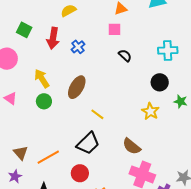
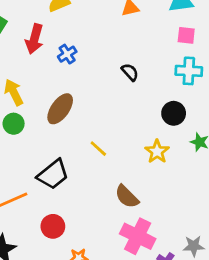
pink square: (114, 29) -> (186, 35), moved
yellow line: (97, 114) -> (98, 149), moved
black trapezoid: (88, 143) -> (53, 174), moved

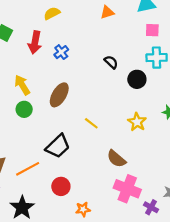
black circle: (174, 113) -> (137, 79), moved

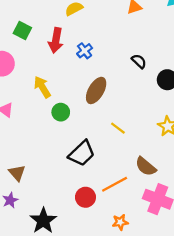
brown ellipse: (59, 95) -> (96, 90), moved
green circle: (24, 109) -> (61, 112), moved
orange line: (28, 169) -> (115, 184), moved
orange star: (83, 209) -> (120, 222), moved

